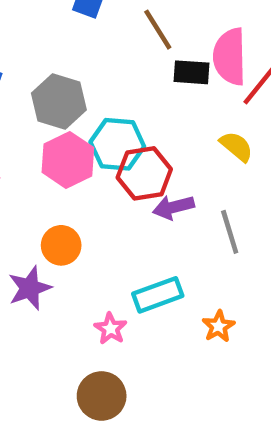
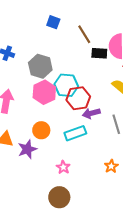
cyan rectangle: (158, 295) -> (75, 133), moved

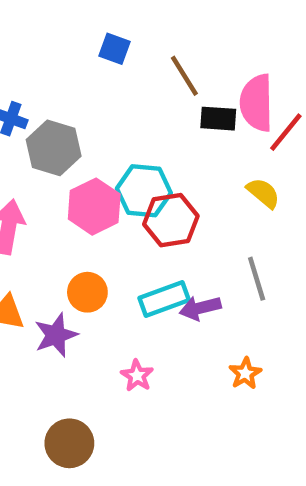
gray hexagon: (40, 66) -> (54, 148), moved
purple arrow: (91, 113) -> (200, 308), moved
brown circle: (59, 197) -> (69, 443), moved

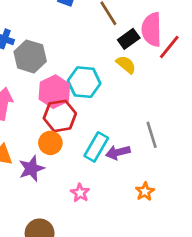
black rectangle: (218, 119) -> (129, 39), turned -40
yellow semicircle: (263, 193) -> (126, 65), moved
red hexagon: (171, 220) -> (60, 116), moved
cyan rectangle: (164, 299) -> (96, 147), turned -40

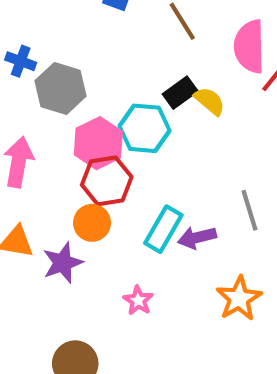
black rectangle: (129, 39) -> (180, 93), moved
orange star: (145, 192) -> (239, 298), size x1.5

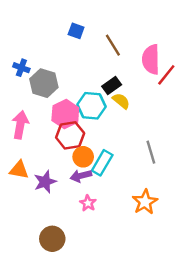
yellow semicircle: (210, 101) -> (121, 101), moved
orange circle: (92, 223) -> (83, 157), moved
purple arrow: (197, 238) -> (81, 176), moved

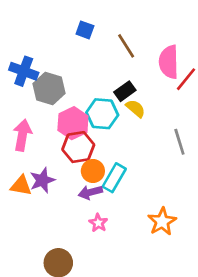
blue cross: (21, 68) -> (24, 71), size x1.5
gray line: (151, 152) -> (179, 142), moved
purple star: (45, 182) -> (42, 180), moved

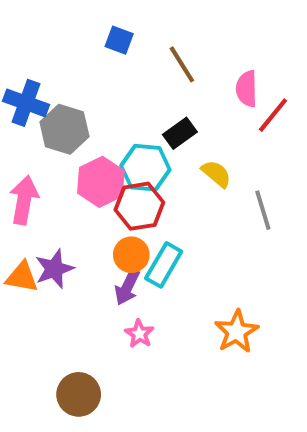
pink semicircle: (169, 62) -> (247, 89), size x0.7
yellow semicircle: (135, 108) -> (216, 174), moved
red hexagon: (78, 147) -> (139, 206), moved
purple arrow: (90, 192) -> (127, 287), turned -50

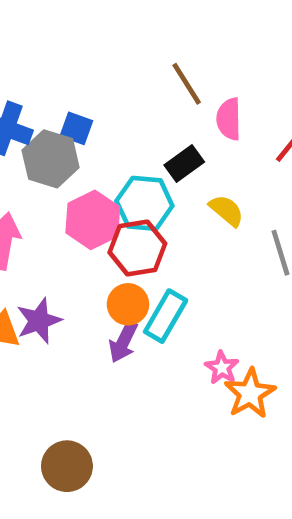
blue square: (119, 40) -> (76, 128), moved
pink semicircle: (247, 89) -> (229, 119), moved
pink star: (139, 334) -> (222, 368), moved

